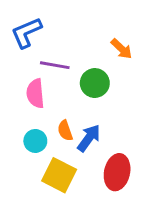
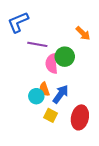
pink semicircle: (35, 93) -> (52, 64), moved
cyan circle: (35, 141) -> (36, 96), moved
yellow square: (59, 175) -> (51, 115), moved, size x0.6

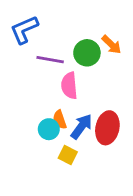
green circle: (65, 57) -> (87, 53), moved
red ellipse: (80, 117) -> (107, 128), moved

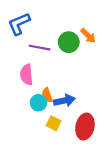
pink semicircle: (69, 86) -> (27, 75), moved
blue arrow: (81, 126) -> (64, 101), turned 42
red ellipse: (107, 128) -> (85, 127), moved

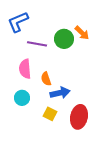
orange semicircle: (47, 95) -> (46, 79), moved
cyan circle: (38, 103) -> (22, 98), moved

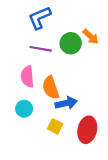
blue L-shape: (18, 22) -> (40, 18), moved
orange semicircle: (46, 79) -> (51, 88), size x1.5

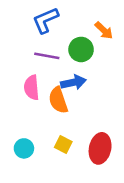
orange arrow: (91, 37) -> (104, 30), moved
blue arrow: (66, 103) -> (73, 82), moved
cyan circle: (24, 109) -> (24, 148), moved

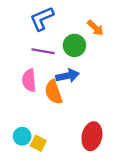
yellow square: (63, 145) -> (38, 143), moved

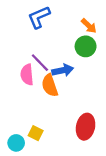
green circle: (74, 45) -> (86, 46), moved
purple line: (43, 51) -> (40, 63), moved, turned 36
cyan circle: (22, 136) -> (16, 143), moved

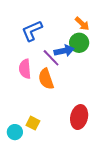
blue L-shape: (39, 17) -> (32, 31), moved
purple line: (40, 63) -> (51, 58), moved
blue arrow: (63, 70) -> (64, 51), moved

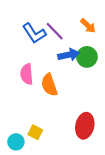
blue L-shape: (32, 31) -> (34, 33), turned -100
green circle: (79, 43) -> (87, 57), moved
purple line: (51, 58) -> (55, 31), moved

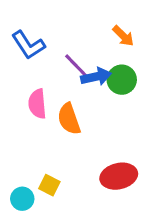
purple line: (55, 31) -> (77, 66), moved
blue L-shape: (34, 33) -> (28, 45), moved
red ellipse: (85, 126) -> (119, 176), turned 65

